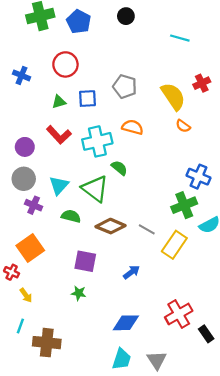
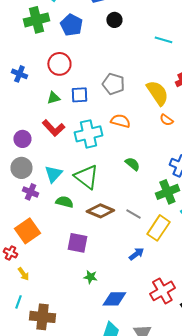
green semicircle: (119, 168) -> (132, 164), moved
blue arrow: (131, 272) -> (136, 254), moved
green star: (79, 293) -> (90, 277), moved

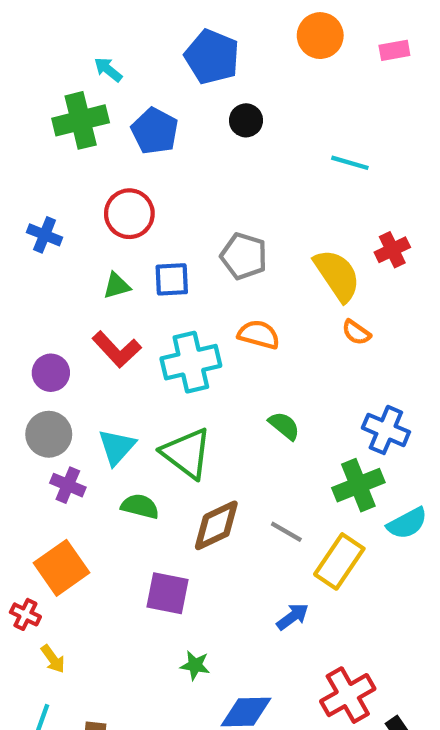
brown diamond: (100, 211) -> (216, 525), turned -48

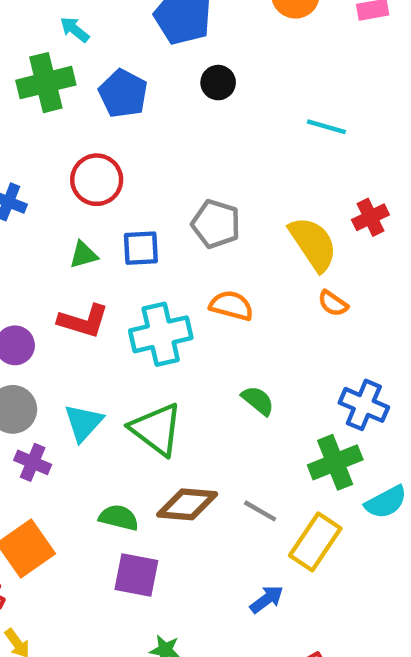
red L-shape: (117, 349) -> (83, 321), turned -30
green semicircle: (140, 506) -> (119, 518), moved
brown diamond: (216, 525) -> (187, 504), turned 30

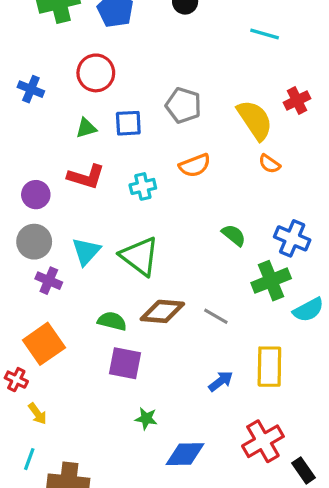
orange semicircle: (231, 306) -> (195, 165), turned 144
cyan cross: (161, 334) -> (143, 186), size x0.6
green semicircle: (258, 401) -> (234, 235), moved
yellow rectangle: (315, 542) -> (269, 367), moved, turned -33

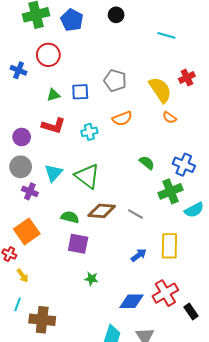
red circle: (96, 73) -> (48, 55), moved
blue diamond: (185, 454) -> (131, 301), moved

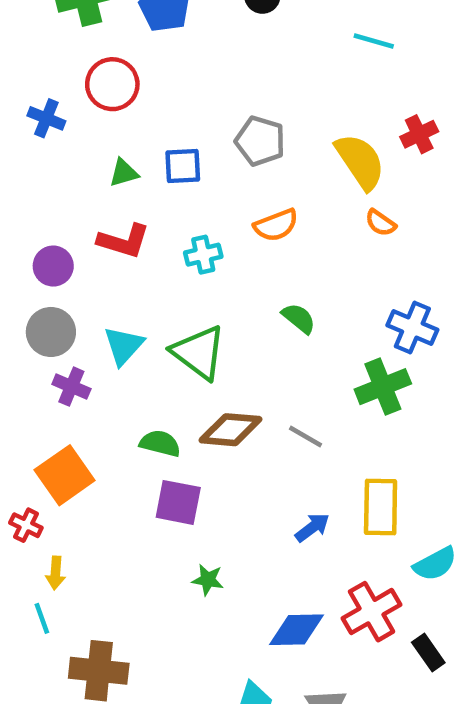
green semicircle: (147, 163) -> (299, 318), moved
cyan semicircle: (194, 210) -> (435, 564), moved
yellow arrow: (23, 276) -> (55, 573), turned 40
cyan line: (18, 304) -> (42, 618), moved, turned -40

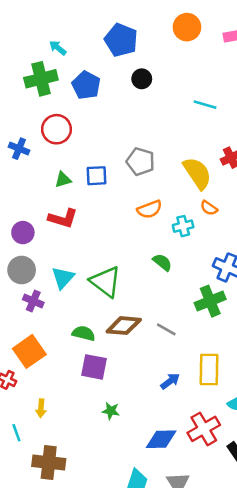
cyan cross: (203, 255) -> (183, 226), moved
yellow arrow: (55, 573) -> (41, 408), moved

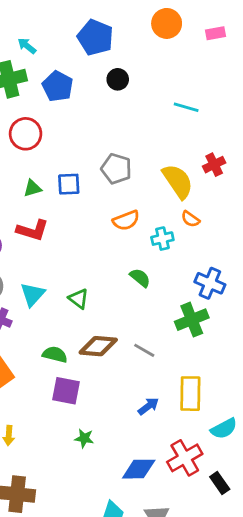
green triangle: (106, 282) -> (79, 299), size x0.6

